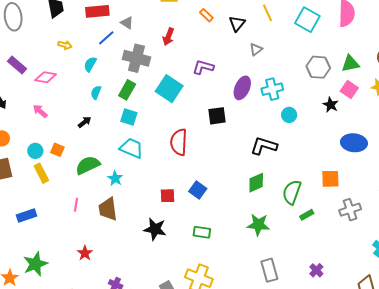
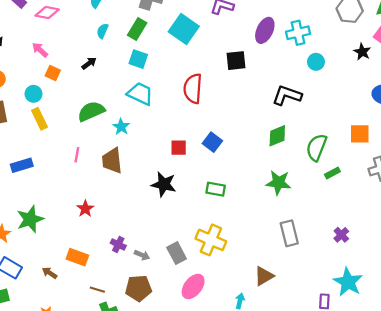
orange square: (57, 150) -> (53, 73), moved

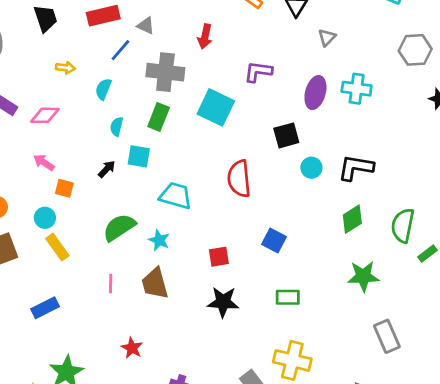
cyan cross: (298, 33) -> (357, 89), turned 30
cyan square: (138, 59) -> (139, 156), moved
cyan circle: (316, 62) -> (311, 168), moved
red square: (179, 148) -> (219, 257), moved

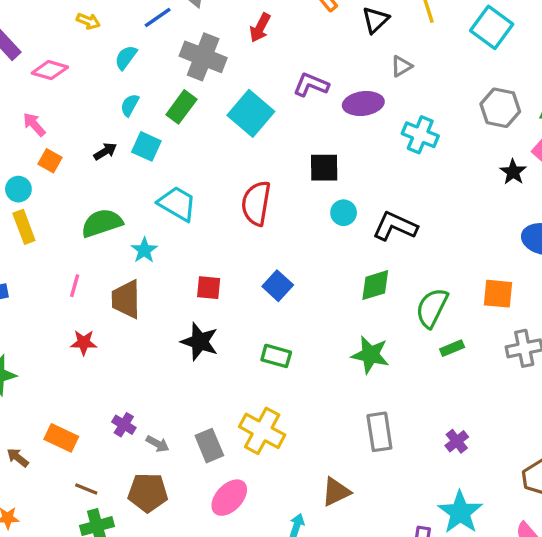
purple ellipse: (315, 93) -> (363, 104), moved, turned 52
red star: (132, 348) -> (84, 343), moved, turned 30

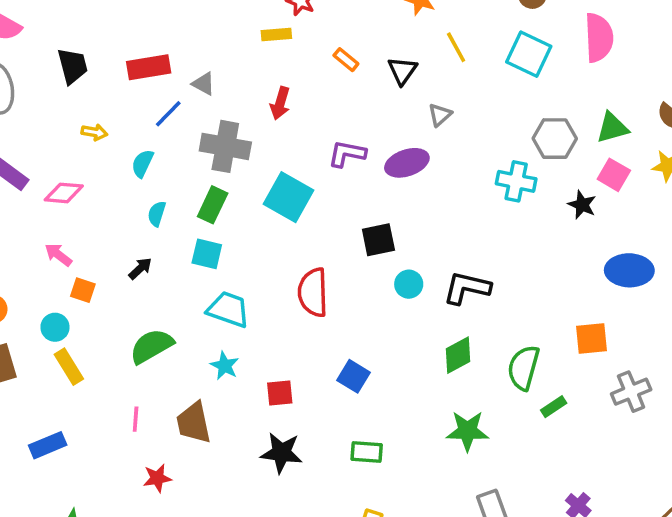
cyan cross: (420, 135) -> (516, 181), moved
cyan square: (146, 146) -> (207, 254), moved
cyan star: (144, 250) -> (225, 366), moved

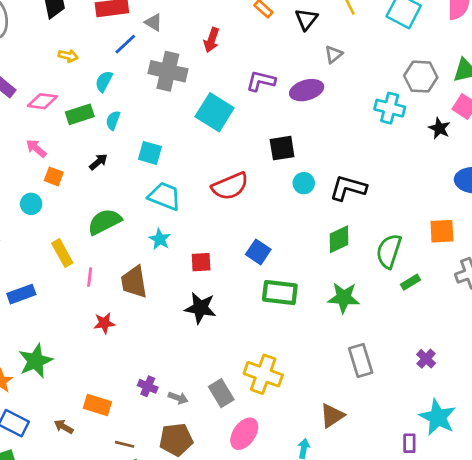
green rectangle: (213, 205) -> (80, 114), moved, turned 44
red semicircle: (313, 292) -> (230, 186), turned -114
yellow rectangle: (69, 367) -> (62, 253), moved
green rectangle: (367, 452) -> (280, 293), moved, size x1.4

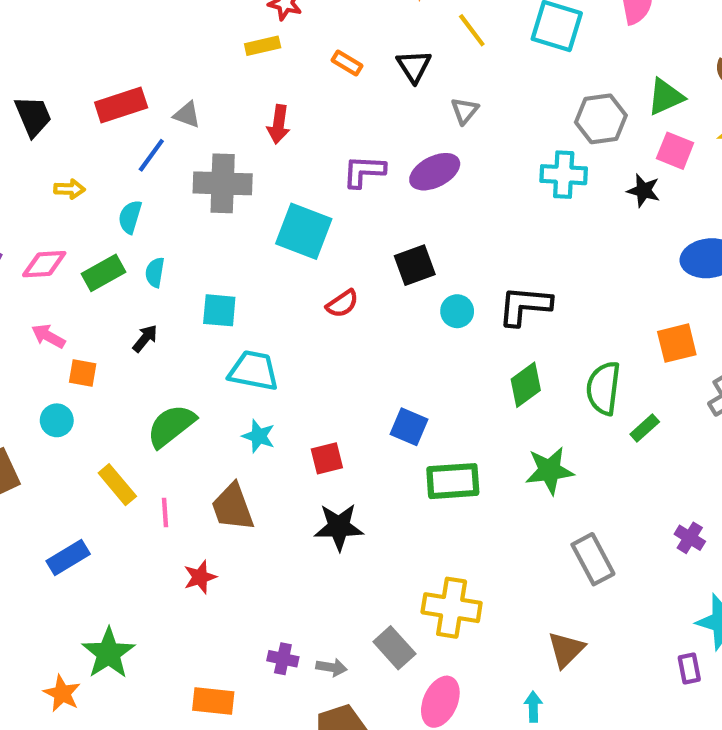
red semicircle: (230, 186) -> (342, 304), moved, size x0.6

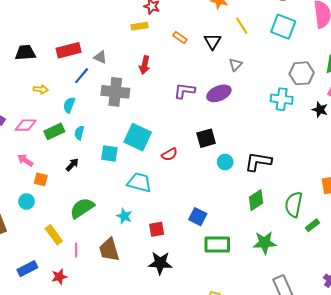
black trapezoid: (33, 116) -> (25, 53), turned -75
cyan square: (304, 231) -> (138, 137), moved
cyan trapezoid: (254, 371) -> (139, 182), moved
red star: (200, 577) -> (59, 277), moved

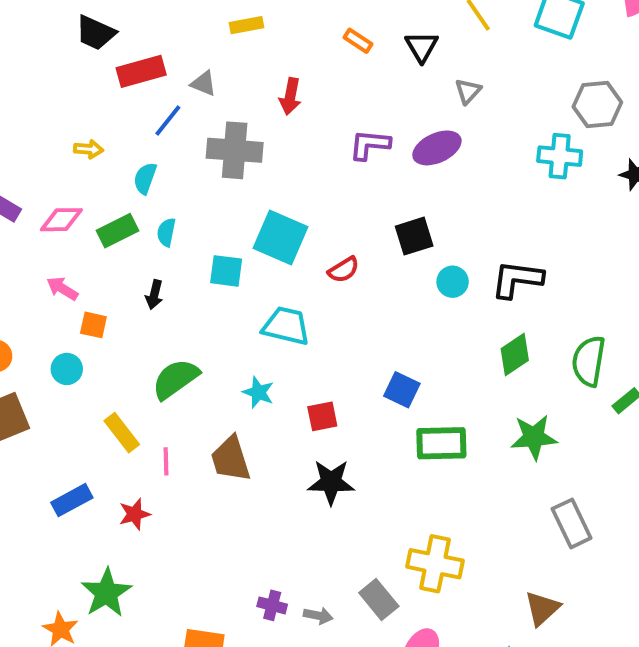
yellow rectangle: (139, 26) -> (246, 25), moved
black trapezoid: (25, 53) -> (95, 33), moved, turned -150
black arrow: (72, 165) -> (154, 295), turned 152

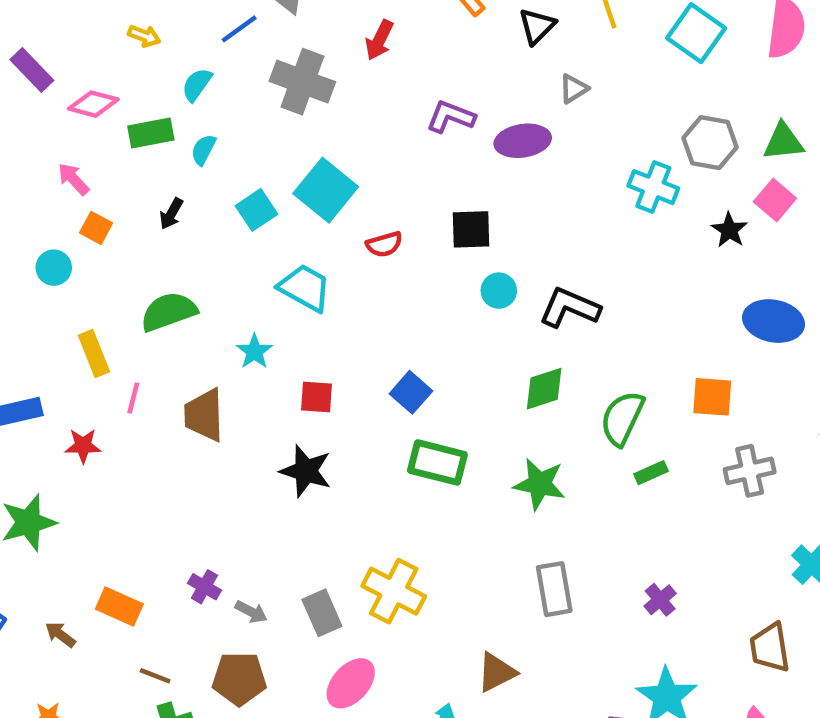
cyan square: (226, 271) -> (257, 210), turned 33

